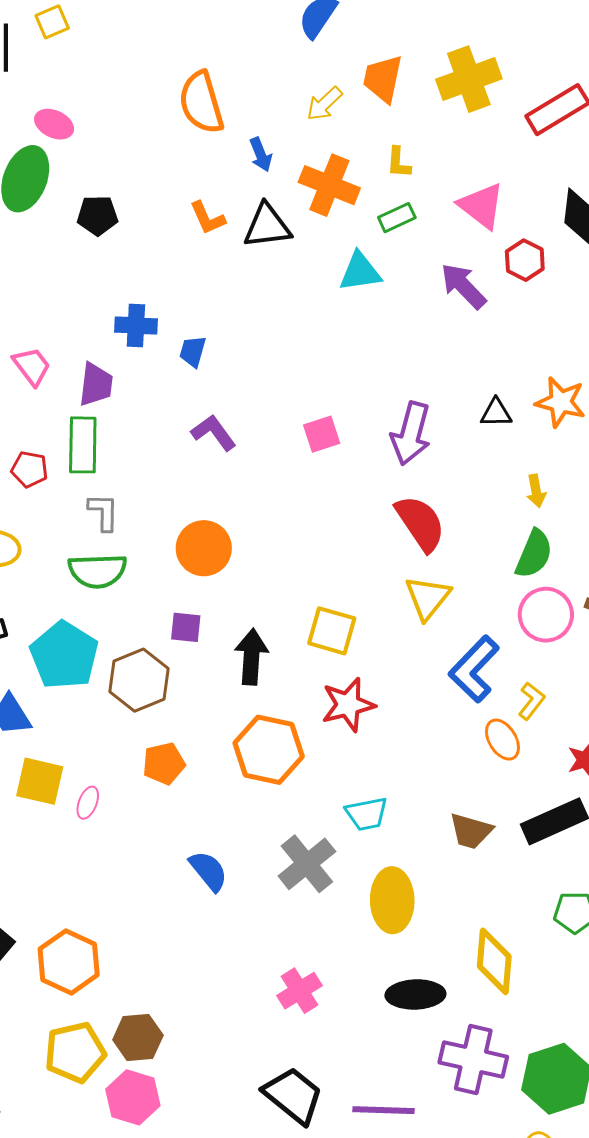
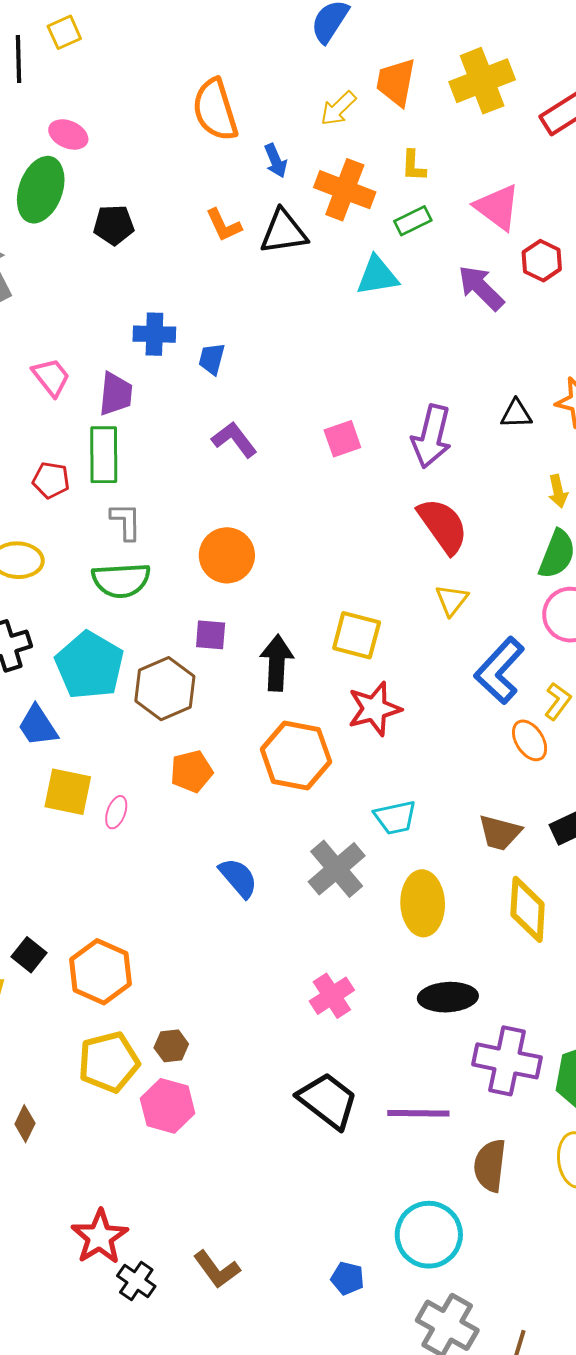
yellow triangle: (428, 598) -> (452, 600), size x0.7
yellow diamond: (494, 961) -> (528, 909), moved
brown hexagon: (138, 1038) -> (171, 1046), size x0.7

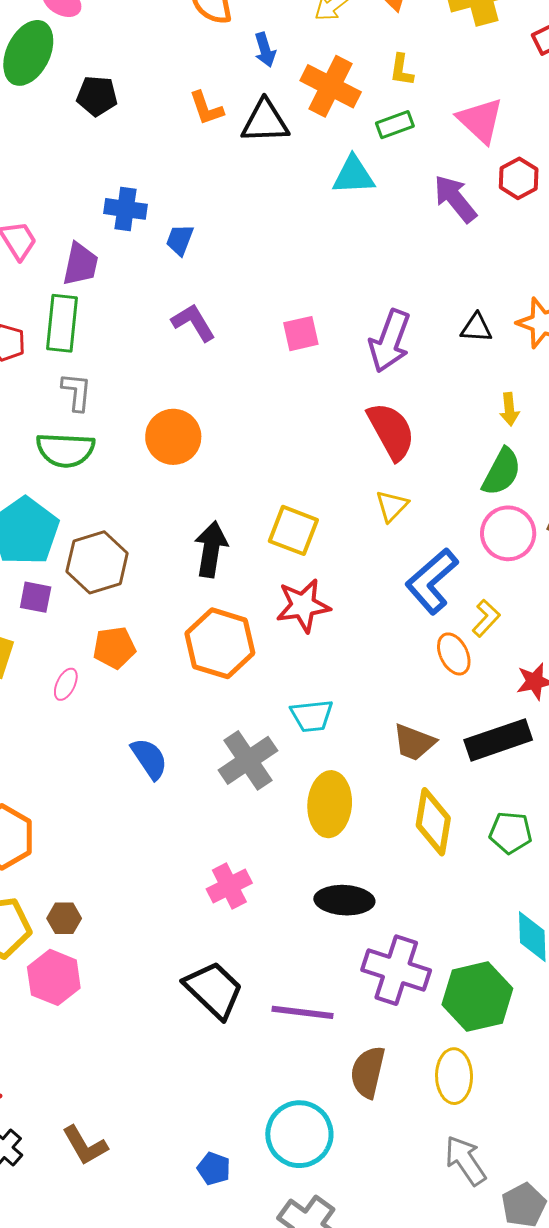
purple square: (211, 635) -> (36, 597), moved
pink ellipse: (116, 812) -> (66, 684), moved

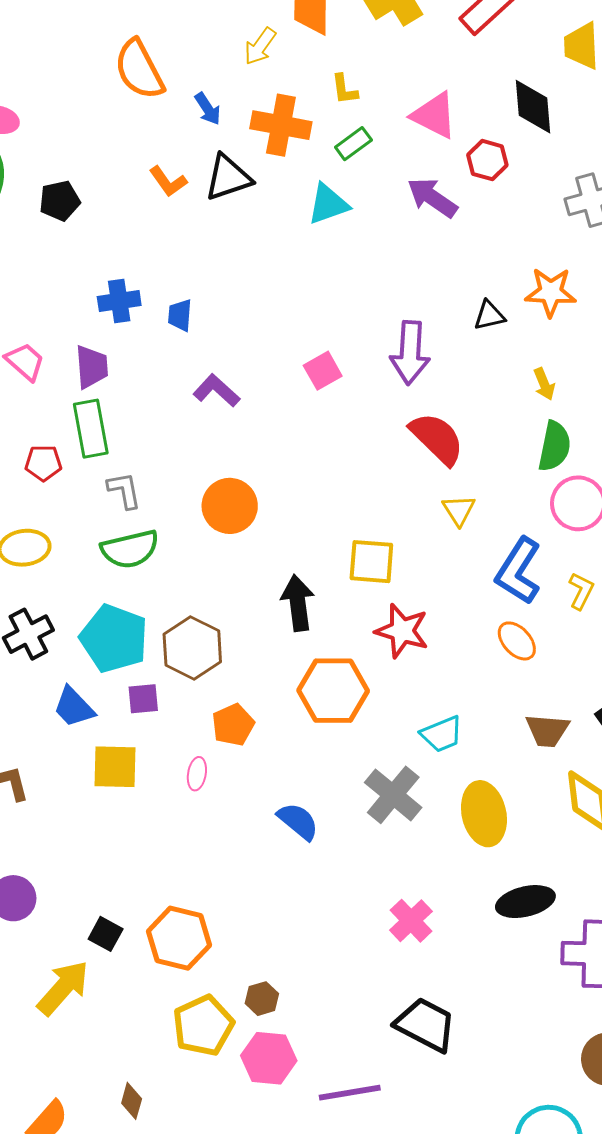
red star: (303, 606) -> (402, 631), turned -30
orange ellipse: (454, 654) -> (517, 641), moved
purple line: (302, 1012) -> (350, 1093), moved

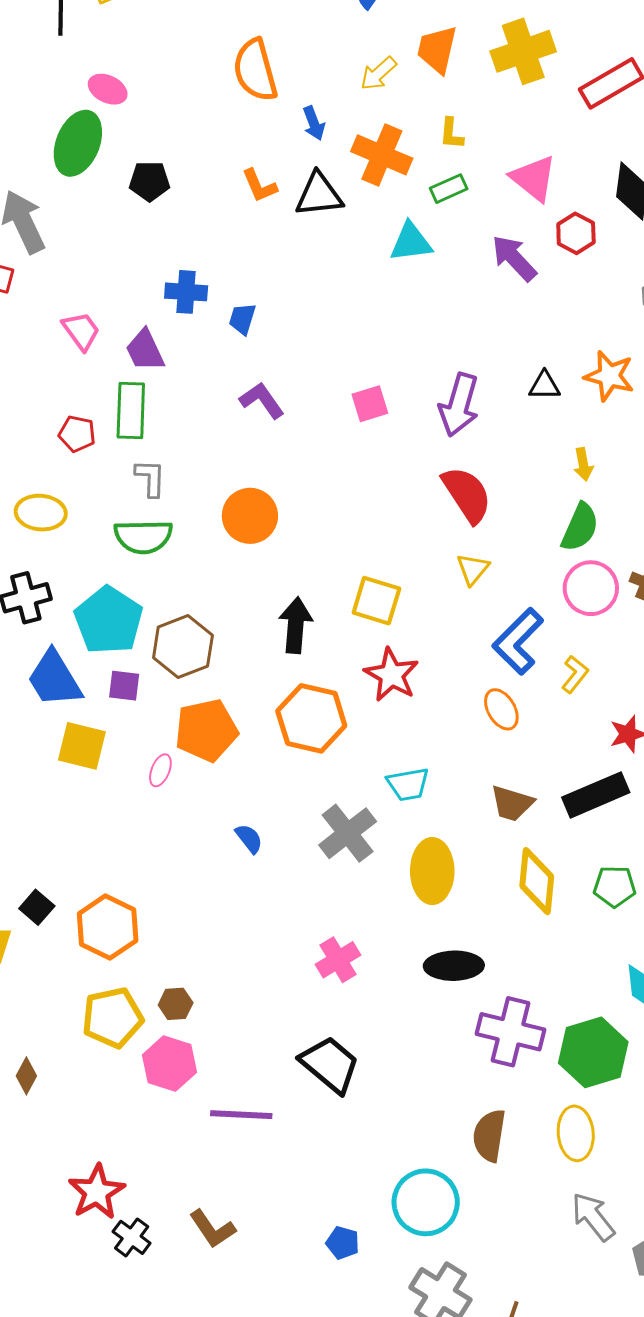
purple trapezoid: (92, 367) -> (145, 350), turned 147
blue trapezoid: (74, 707) -> (54, 679), size x1.4
orange pentagon: (233, 725) -> (206, 730), size x1.5
blue semicircle: (298, 821) -> (249, 838), size x0.7

